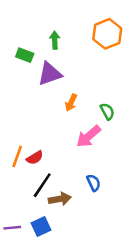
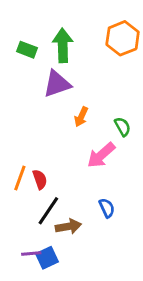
green arrow: (55, 40) -> (63, 45), size x1.6
green rectangle: (25, 55) -> (27, 50), moved
red semicircle: (35, 158) -> (40, 179), turned -78
purple line: (12, 228) -> (31, 254), moved

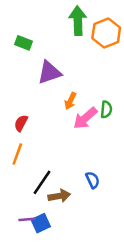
green arrow: (63, 45) -> (78, 21), moved
green semicircle: (123, 127) -> (106, 110), turned 35
pink arrow: (101, 155) -> (85, 118), moved
red semicircle: (40, 179) -> (21, 123), moved, turned -133

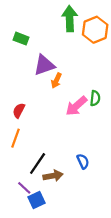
orange arrow: (70, 101) -> (56, 81), moved
purple line: (27, 219) -> (24, 188), moved, turned 48

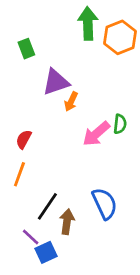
green rectangle: (21, 39) -> (26, 49), turned 48
blue semicircle: (83, 161) -> (105, 204), size x1.6
brown arrow: (53, 176) -> (67, 222), turned -72

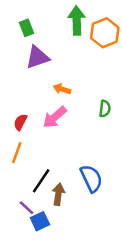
green rectangle: (26, 49) -> (26, 28), moved
purple triangle: (56, 82) -> (38, 57), moved
orange arrow: (71, 102) -> (62, 89), turned 84
pink arrow: (96, 134) -> (55, 117), moved

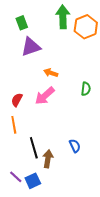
orange line: (17, 153) -> (14, 125), turned -30
blue semicircle: (91, 178) -> (75, 146), size x0.6
black line: (41, 181) -> (34, 148), turned -50
purple line: (26, 208) -> (16, 177), moved

